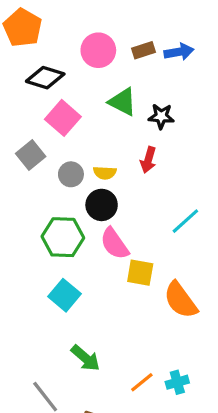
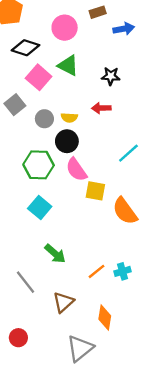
brown rectangle: (143, 50) -> (98, 12), moved
green triangle: (123, 102) -> (68, 65), moved
red arrow: (148, 160) -> (101, 108), turned 72

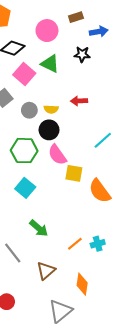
black star: (111, 76) -> (82, 54), moved

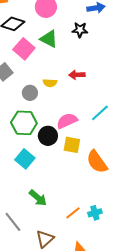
gray circle: (29, 110) -> (30, 93), moved
black circle: (49, 130) -> (48, 136), moved
pink semicircle: (57, 155) -> (67, 121), moved, turned 100

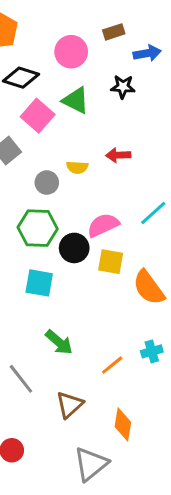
cyan square: (25, 159) -> (39, 283), turned -30
cyan cross: (95, 213) -> (152, 351), moved

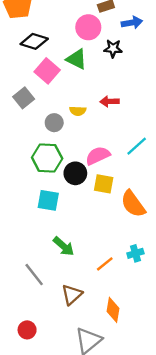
pink circle: (71, 52) -> (88, 27), moved

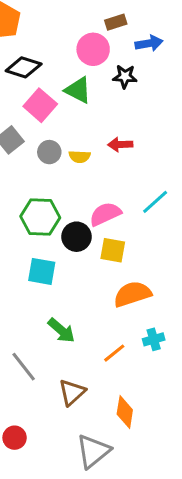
gray circle: (54, 123) -> (49, 152), moved
orange semicircle: (133, 204) -> (132, 294), moved, turned 108

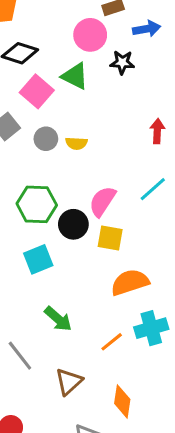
red arrow: (120, 144) -> (157, 131), moved, turned 95
pink semicircle: (105, 214) -> (102, 201), turned -32
cyan square: (42, 271) -> (38, 259), turned -32
cyan cross: (154, 339) -> (151, 328), size x1.5

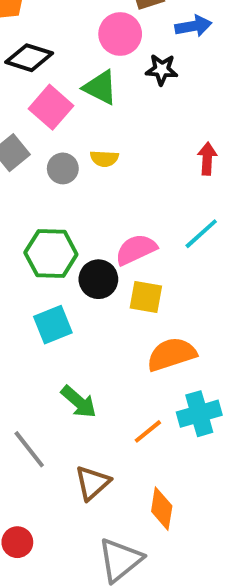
yellow semicircle: (76, 143) -> (104, 159), moved
pink semicircle: (102, 201) -> (136, 250), turned 32

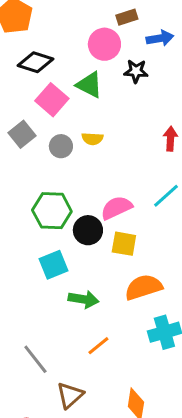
green arrow: (79, 402) -> (83, 299), moved, turned -32
orange line: (148, 431) -> (98, 346), moved
brown triangle: (92, 483) -> (70, 395), moved

